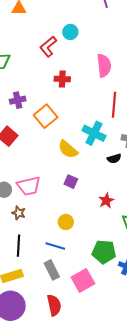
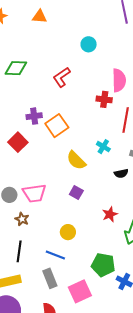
red L-shape: (48, 47) -> (62, 77), moved
red cross: (62, 79) -> (104, 99), moved
purple cross: (18, 100) -> (34, 116), moved
cyan cross: (94, 133) -> (103, 147), size x0.6

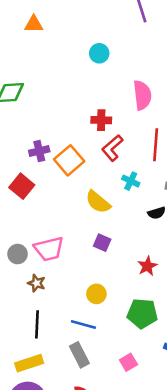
red L-shape: (62, 77) -> (112, 148), moved
red cross: (104, 99) -> (101, 120), moved
green pentagon: (103, 265) -> (142, 313), moved
pink square: (80, 291) -> (128, 362), moved, size x0.6

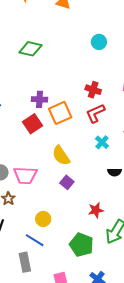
cyan circle: (99, 53) -> (99, 42), moved
red square: (22, 186) -> (33, 124), moved
yellow semicircle: (98, 202) -> (61, 155), moved
yellow circle: (96, 294) -> (43, 219), moved

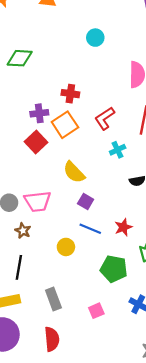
red cross: (93, 90) -> (70, 94), moved
cyan cross: (102, 142) -> (118, 150), turned 32
blue line: (35, 240) -> (90, 229), moved

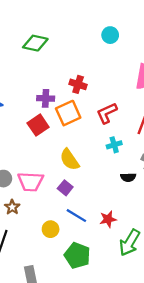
purple square: (86, 201) -> (65, 188), moved
green pentagon: (114, 269) -> (77, 255), moved

